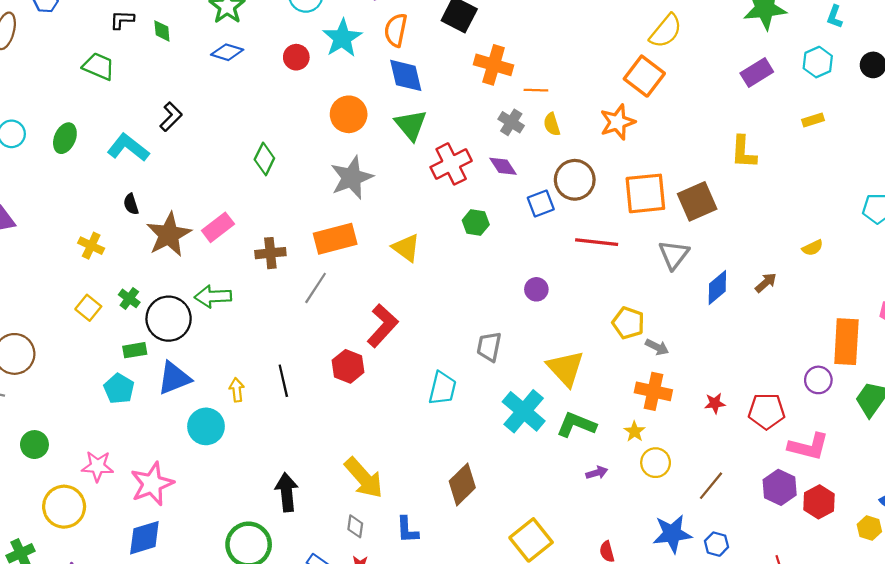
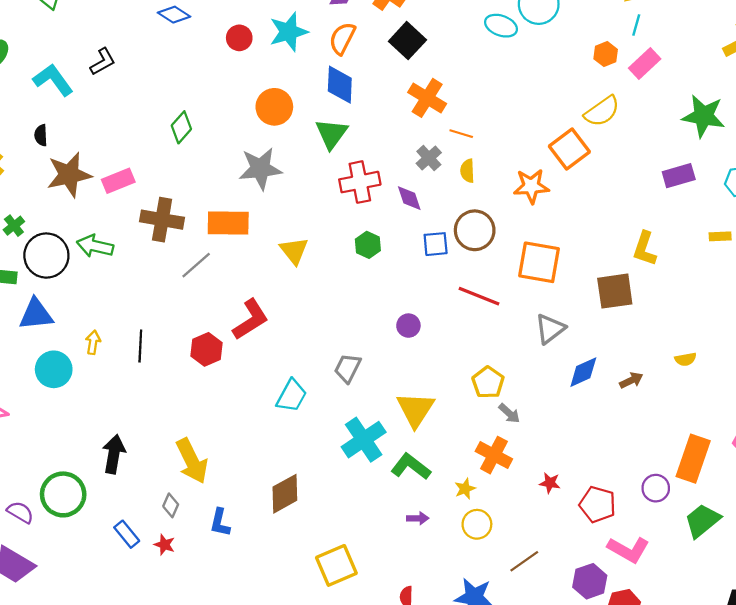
brown square: (697, 201) -> (615, 291), moved
brown cross: (270, 253) -> (162, 220), size x1.4

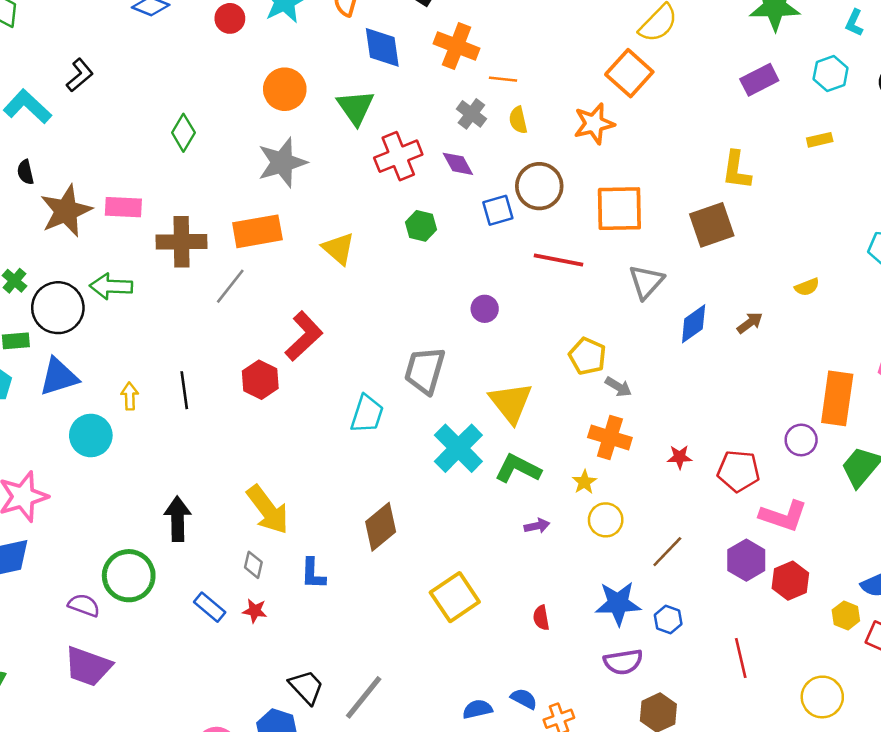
blue diamond: (340, 85) -> (382, 47), moved
pink rectangle: (118, 181) -> (123, 207), turned 36
gray trapezoid: (348, 368) -> (425, 370), size x1.4

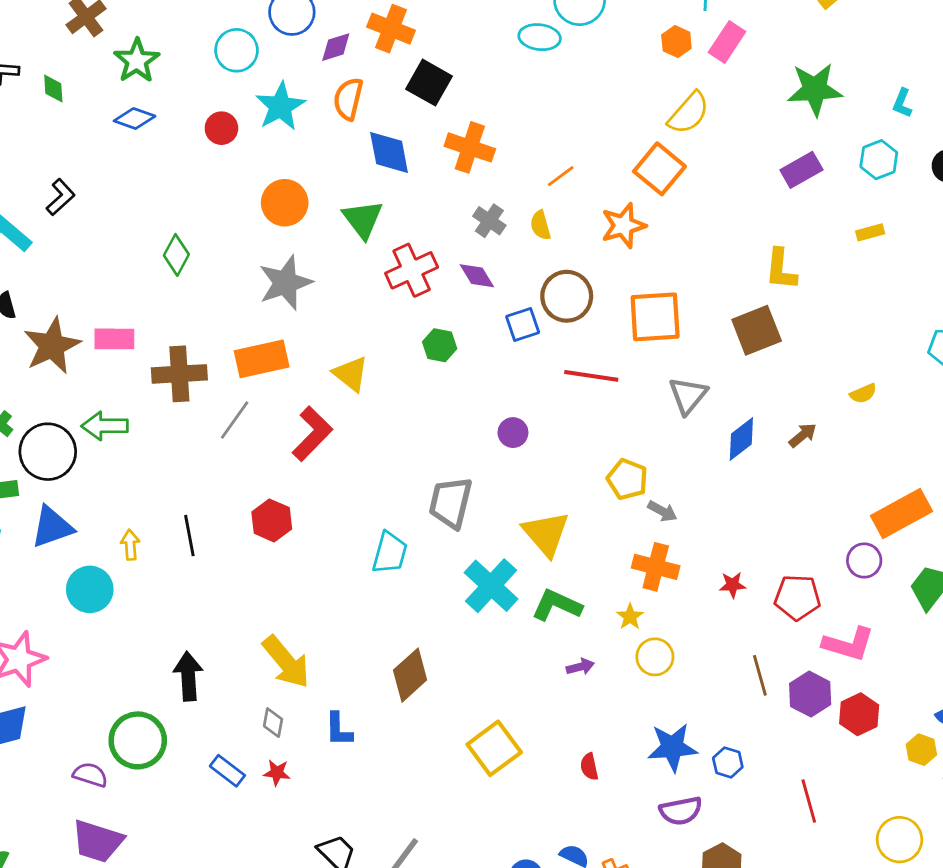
orange line: (503, 79) -> (561, 176), moved, turned -40
red L-shape: (304, 336) -> (312, 434), moved
orange rectangle: (837, 398) -> (902, 513), turned 56
brown line: (667, 552) -> (760, 675), moved, turned -57

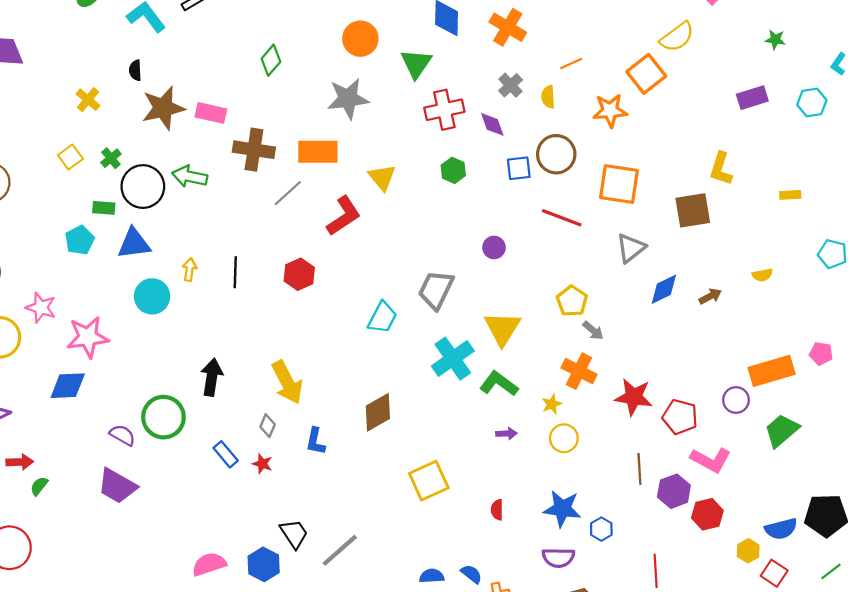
green star: (815, 89) -> (775, 40), size x0.5
yellow rectangle: (870, 232) -> (790, 195), moved
red star: (733, 585) -> (634, 397), size x1.8

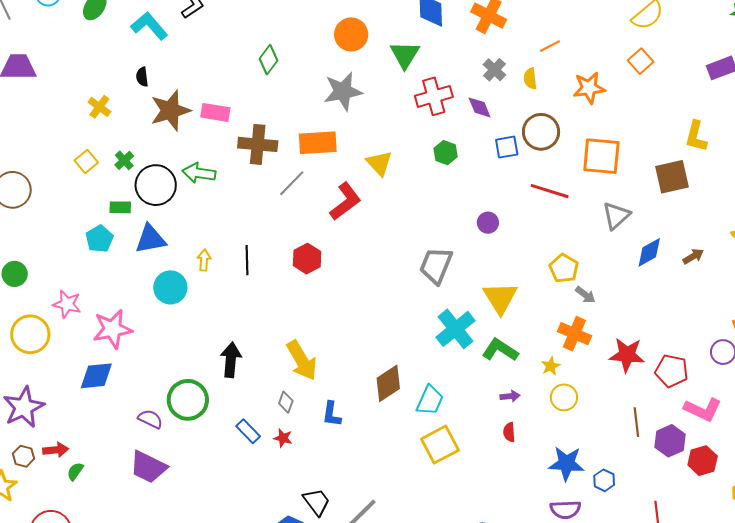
orange square: (646, 74) -> (641, 61), moved, size x0.7
cyan trapezoid: (382, 317) -> (430, 400), moved
red semicircle: (497, 510) -> (509, 432), moved

